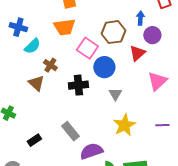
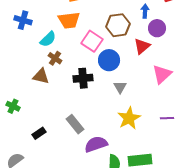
cyan semicircle: (32, 46) -> (48, 39), moved
brown triangle: (36, 83) -> (41, 76), turned -30

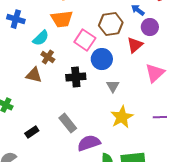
blue arrow: (145, 11) -> (138, 10), turned -56

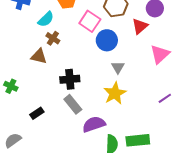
black cross: (76, 77) -> (70, 79), moved
yellow star: (122, 117) -> (115, 93), moved
purple line: (160, 117) -> (165, 98), turned -32

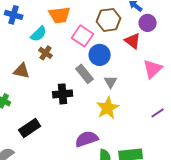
red triangle: (140, 26) -> (133, 41), turned -42
brown triangle: (39, 56) -> (22, 71), moved
gray rectangle: (73, 104) -> (85, 74), moved
black rectangle: (37, 113) -> (30, 128), size x1.5

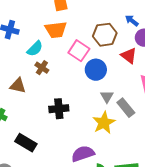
gray rectangle: (85, 74) -> (126, 108), moved
black rectangle: (30, 128) -> (26, 143), turned 65

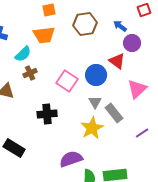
brown hexagon: (105, 35) -> (85, 24), moved
pink square: (79, 51) -> (67, 81), moved
brown cross: (42, 68) -> (30, 73), turned 32
blue circle: (96, 70) -> (96, 75), moved

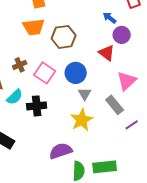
brown hexagon: (85, 24) -> (64, 37), moved
cyan semicircle: (23, 54) -> (15, 97), moved
blue circle: (96, 75) -> (76, 73), moved
pink square: (67, 81) -> (45, 73), moved
gray rectangle: (114, 113) -> (115, 105), moved

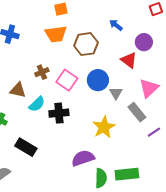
blue arrow: (110, 18) -> (116, 25), moved
gray triangle: (85, 94) -> (116, 93), moved

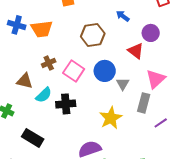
orange trapezoid: (56, 34) -> (42, 29), moved
gray rectangle: (137, 112) -> (144, 103), turned 54

